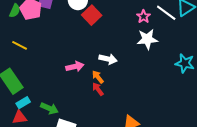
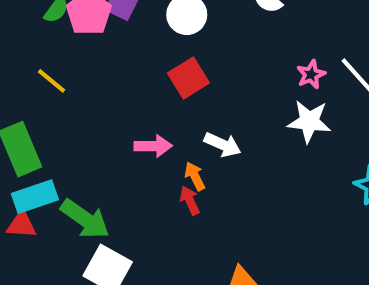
red square: (92, 15) -> (188, 78), moved
cyan rectangle: (23, 103) -> (35, 197), size x1.5
green arrow: (49, 108) -> (85, 219), size x1.4

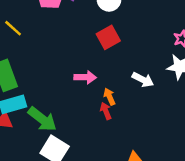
yellow line: (52, 81) -> (13, 28), moved
white arrow: (223, 145) -> (143, 80), moved

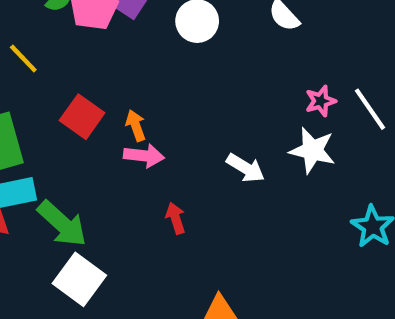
red square: (108, 37) -> (82, 117), moved, turned -30
orange arrow: (109, 97) -> (136, 126), moved

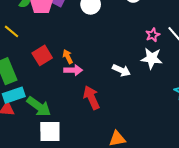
red square: (82, 117) -> (42, 55), turned 30
red arrow: (176, 218) -> (91, 98), size x1.6
white square: (79, 279) -> (50, 132), turned -30

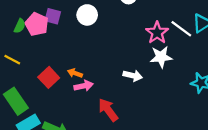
pink star: (153, 35) -> (157, 33), size x1.5
orange arrow: (68, 57) -> (75, 73), turned -32

